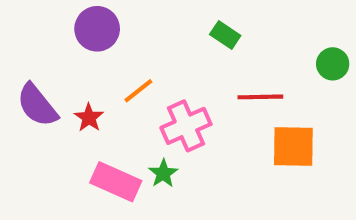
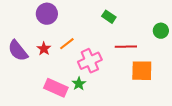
red star: (89, 118) -> (44, 49), moved

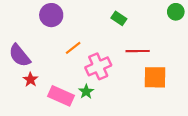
green circle: (161, 31) -> (176, 12), moved
red star: (44, 49) -> (30, 80), moved

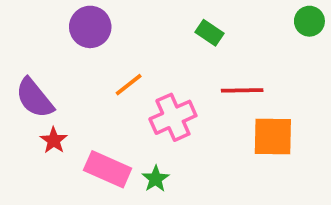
green star: (86, 92) -> (156, 179), moved

